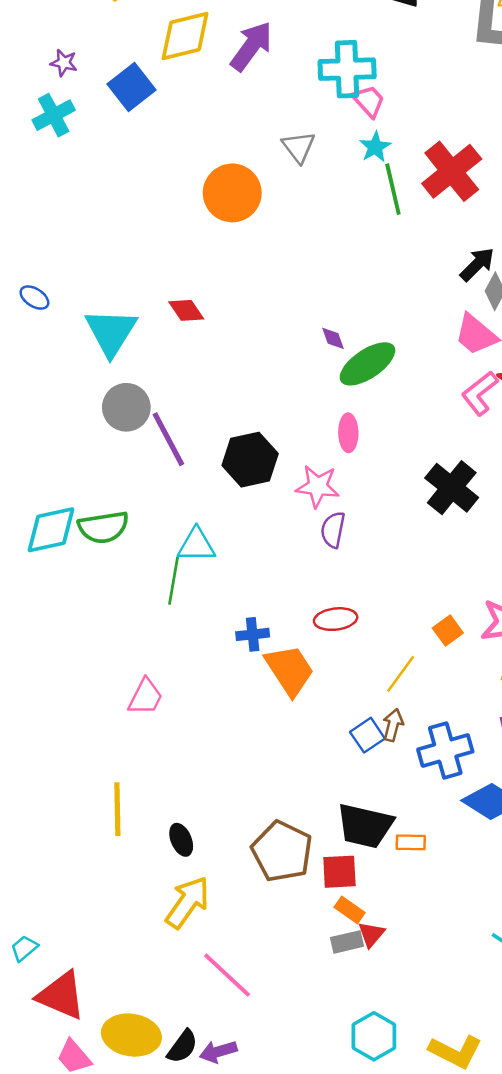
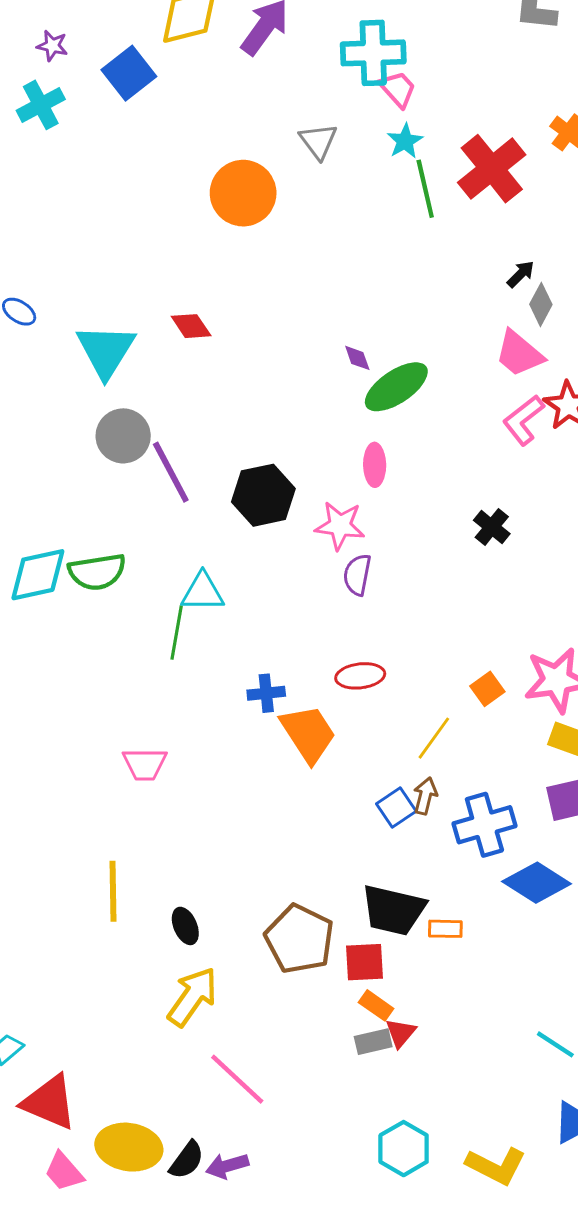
black arrow: (477, 264) -> (521, 274), size x0.7
black cross: (452, 488) -> (492, 527), size x0.6
pink trapezoid: (145, 697) -> (145, 764), turned 63

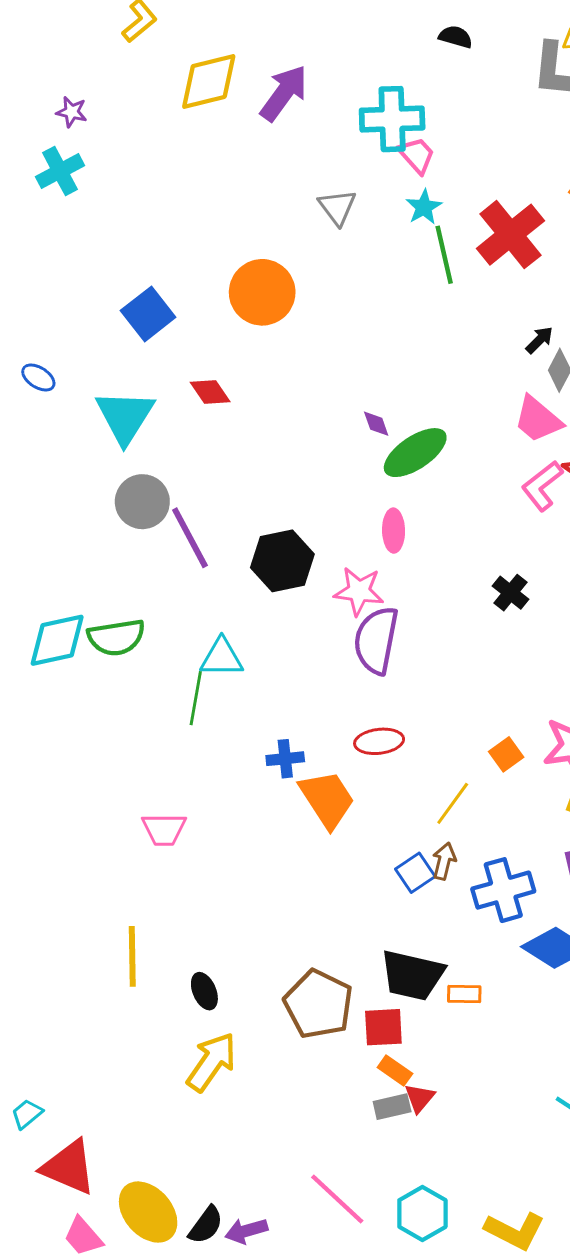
blue square: (129, 73) -> (148, 314), moved
orange circle: (243, 193) -> (262, 292), moved
purple semicircle: (357, 575) -> (376, 640), size x1.6
pink line: (237, 1079) -> (337, 1199), moved
yellow ellipse: (129, 1147) -> (148, 1212), turned 40

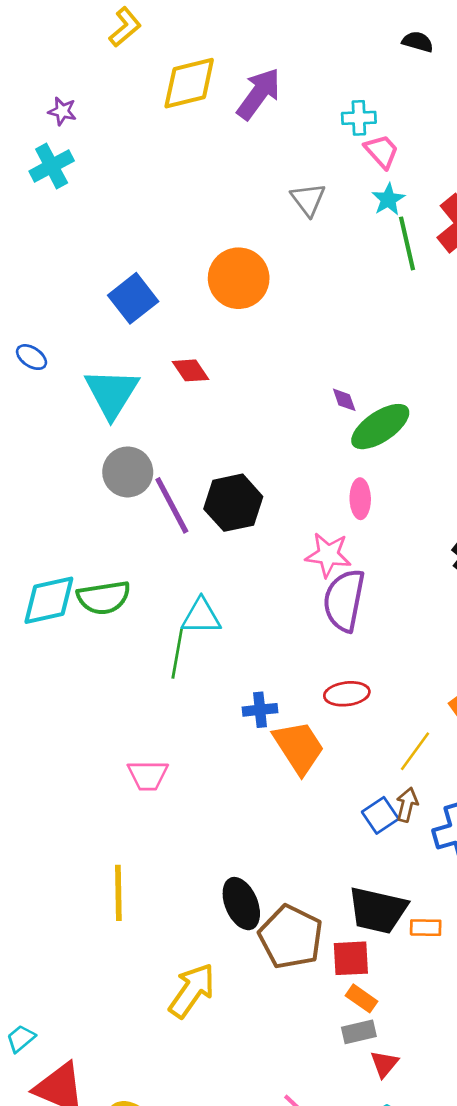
cyan cross: (392, 119) -> (359, 118), size x0.6
black hexagon: (282, 561) -> (233, 503), moved
black ellipse: (204, 991) -> (241, 904), moved, size x1.5
red triangle: (420, 1098) -> (384, 1064), moved

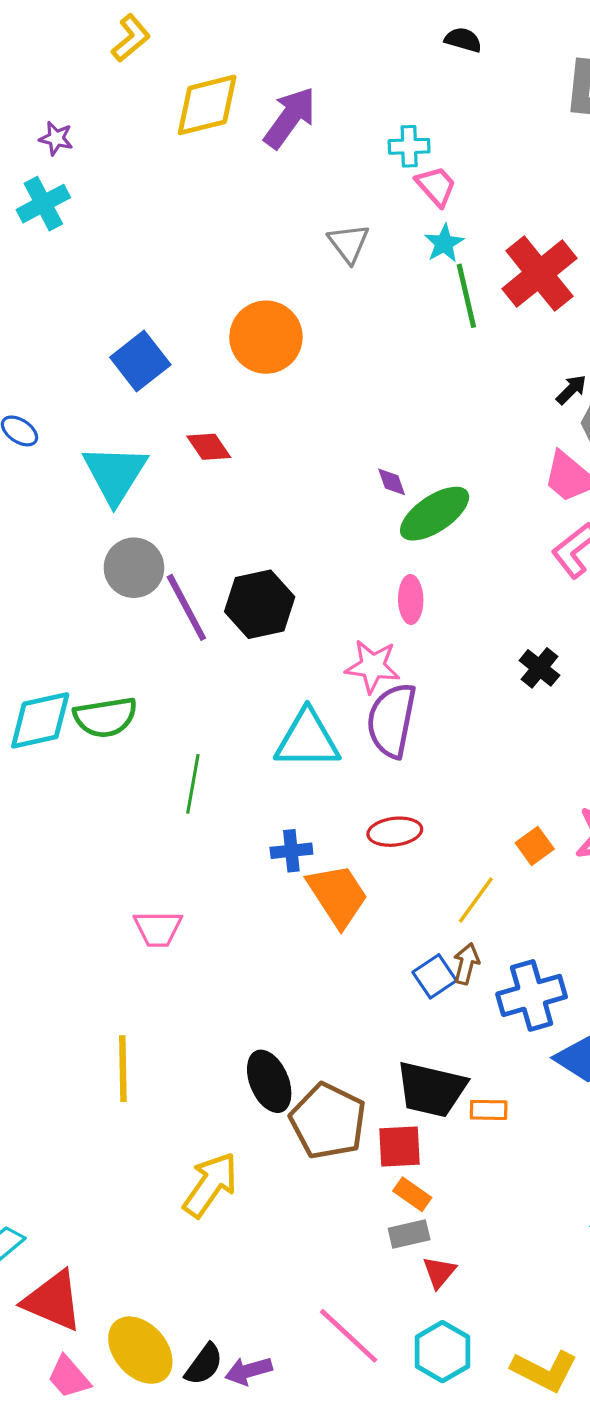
black semicircle: (418, 42) -> (463, 40), moved
cyan triangle: (201, 616) -> (307, 739), moved, size x1.4

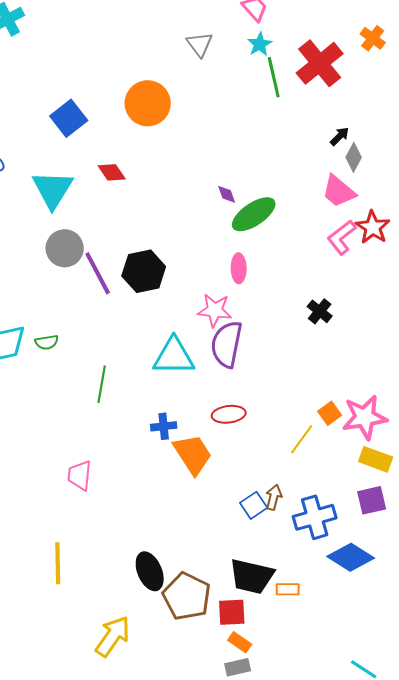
green semicircle: (105, 717) -> (47, 342), size x0.6
orange square: (535, 846) -> (330, 413), moved
yellow line: (476, 900) -> (302, 439), moved
pink trapezoid: (158, 929) -> (80, 475), turned 96

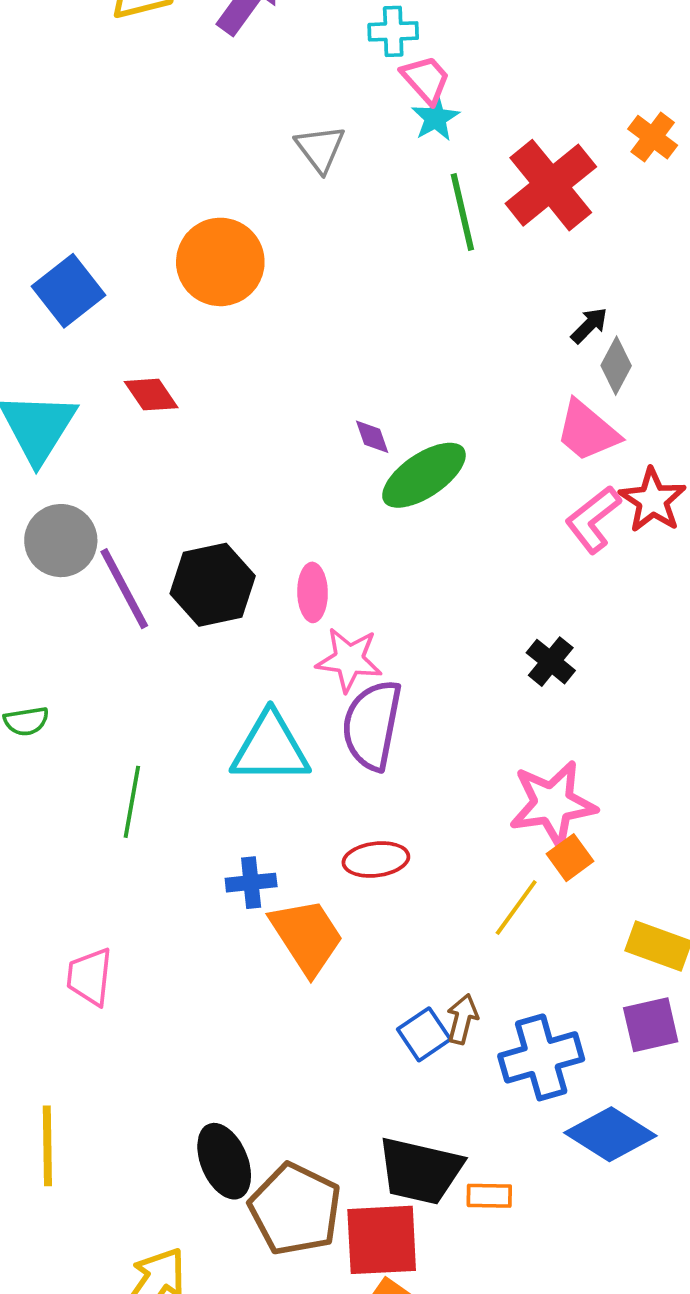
cyan star: (260, 44) -> (435, 118), moved
pink ellipse: (239, 268) -> (313, 592), moved
pink star: (365, 417) -> (553, 804), moved
red square: (232, 612) -> (382, 1240), size x1.4

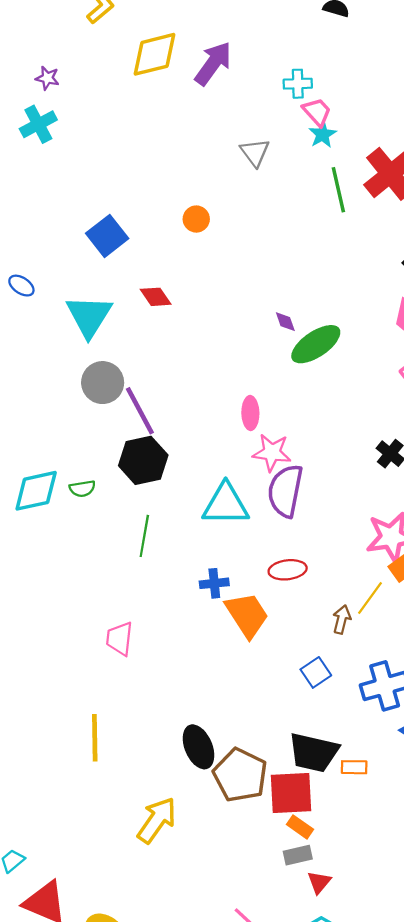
orange circle: (220, 262) -> (196, 219), size x0.5
black hexagon: (213, 585) -> (143, 460), moved
brown arrow: (462, 1019) -> (342, 619), moved

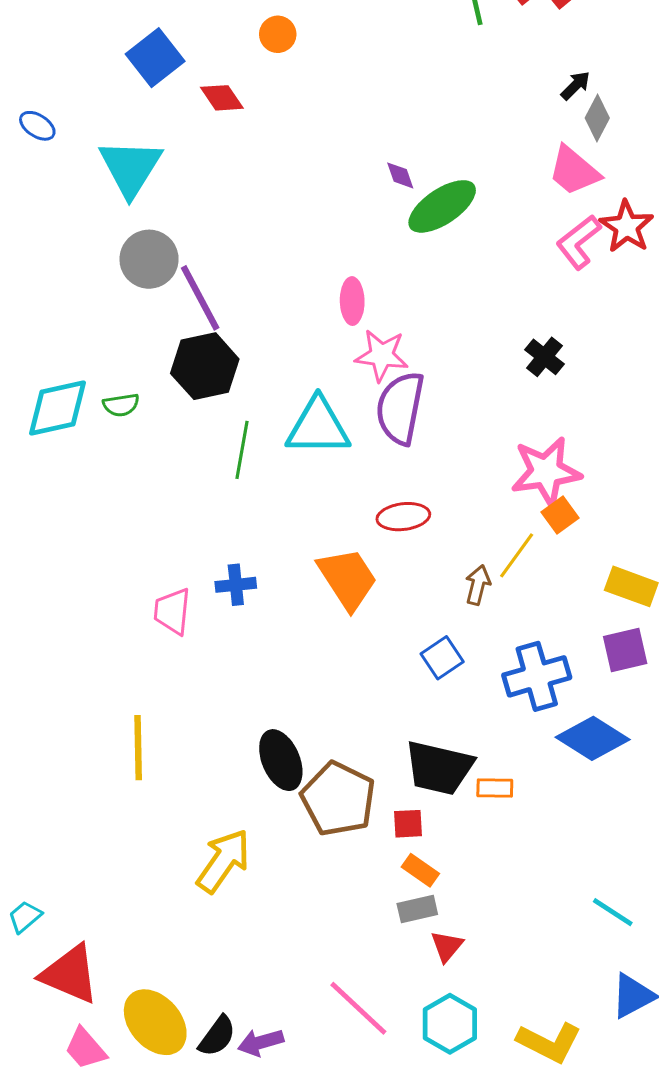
red diamond: (156, 297) -> (222, 98), moved
green line: (144, 536) -> (242, 450), moved
blue cross: (214, 583) -> (236, 585), moved
red square: (291, 793) -> (408, 824), size x0.5

